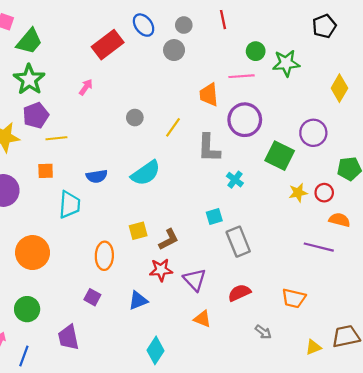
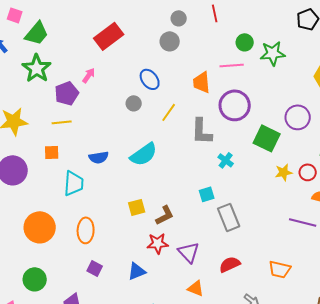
blue ellipse: (144, 25) -> (150, 79), moved
purple pentagon: (36, 115) -> (67, 93), moved
orange ellipse: (104, 256) -> (86, 230), moved

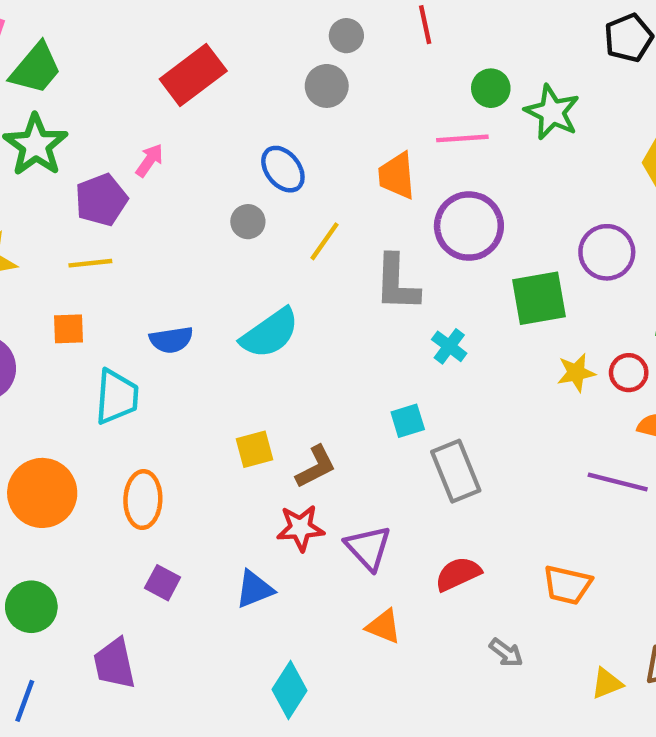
green star: (273, 53) -> (552, 112), turned 30
green square: (267, 138) -> (539, 298), turned -36

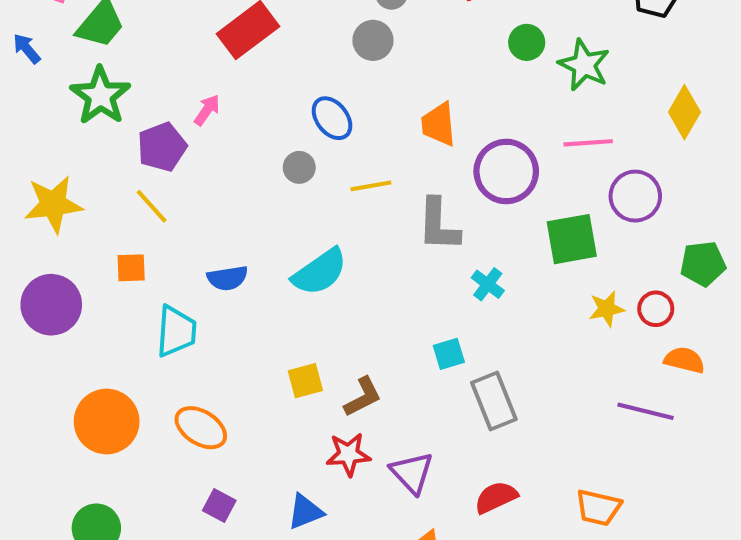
pink line: (462, 138) -> (588, 143), moved
yellow line: (324, 241) -> (371, 186), turned 45
yellow line: (90, 263) -> (152, 206), turned 54
orange ellipse: (143, 500) -> (201, 428), turned -60

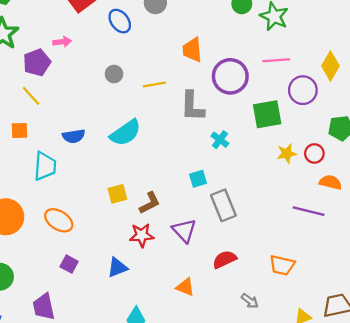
pink arrow: (207, 110) -> (62, 42), turned 48
yellow diamond: (684, 112) -> (330, 66), moved
blue ellipse: (332, 118) -> (120, 21), moved
purple triangle: (412, 473) -> (184, 231), moved

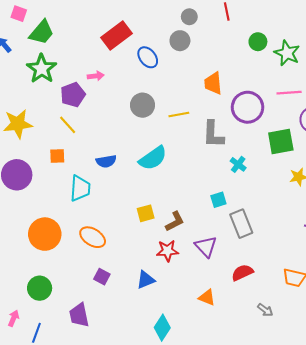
gray circle: (114, 74) -> (142, 105), size x1.5

